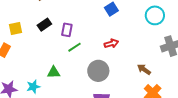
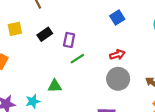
yellow square: (16, 28) -> (15, 29), moved
gray circle: (98, 71) -> (118, 79), moved

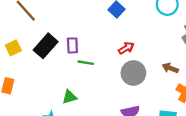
black rectangle: (45, 34) -> (46, 46), size x1.5
green line: (77, 59) -> (86, 63), turned 56

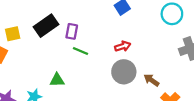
yellow square: (13, 48) -> (13, 34), moved
brown arrow: (170, 68) -> (151, 80), moved

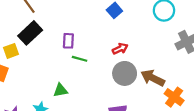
black rectangle: (46, 26) -> (30, 33), moved
brown arrow: (151, 80) -> (153, 78), size x1.5

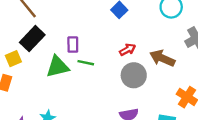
brown arrow: (153, 78) -> (162, 58), moved
green triangle: (60, 90) -> (58, 67), moved, size x1.5

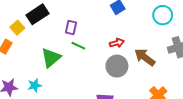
yellow square: (13, 59) -> (17, 28), turned -32
green triangle: (58, 67) -> (51, 58), moved, turned -40

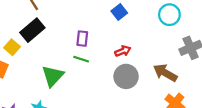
purple rectangle: (71, 28) -> (82, 39), moved
brown arrow: (145, 57) -> (165, 73), moved

